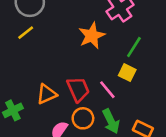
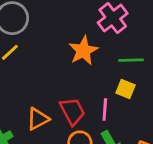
green line: (134, 47) -> (131, 60), turned 60
pink line: (107, 90) -> (105, 109), turned 48

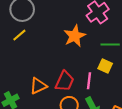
red trapezoid: (72, 111) -> (65, 81), turned 50

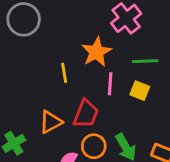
yellow line: (19, 35) -> (64, 73), moved, turned -56
pink line: (89, 81) -> (110, 84), moved

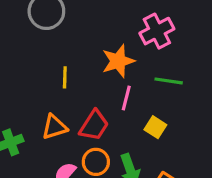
yellow line: (64, 73) -> (65, 77), moved
yellow square: (140, 91) -> (155, 127), moved

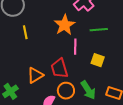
yellow line: (65, 77) -> (25, 32), moved
red trapezoid: (94, 125) -> (59, 68), turned 145

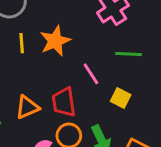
orange star: (65, 25) -> (55, 41), moved
pink line: (75, 47) -> (91, 74), turned -42

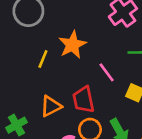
yellow line: (22, 43) -> (43, 59), moved, turned 30

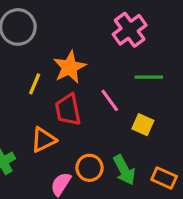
red trapezoid: (84, 100) -> (68, 110), moved

